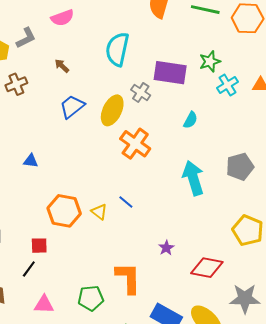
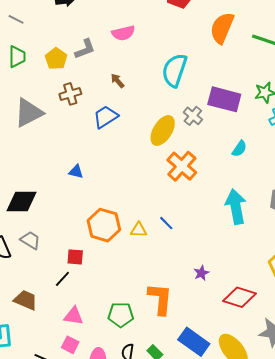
blue trapezoid: (72, 107) -> (106, 117), moved
yellow triangle: (99, 212) -> (139, 230), turned -42

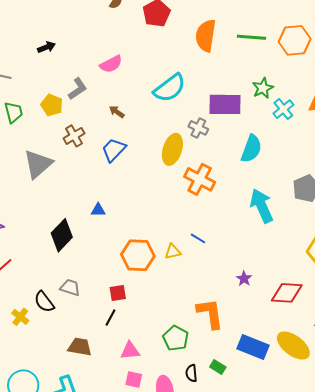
cyan semicircle: (175, 70) -> (170, 88), turned -132
cyan semicircle: (239, 149) -> (251, 149), size x1.6
black diamond: (22, 201) -> (62, 235), moved, turned -32
green pentagon: (121, 315) -> (176, 338), turned -30

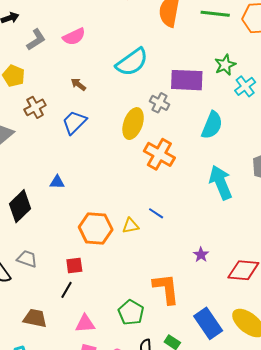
gray L-shape: (78, 89) -> (36, 40), moved
blue rectangle: (253, 347) -> (208, 323), turned 32

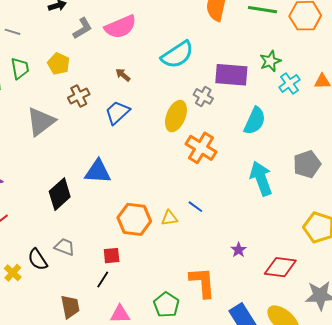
pink semicircle: (74, 37) -> (120, 27), size x1.4
blue triangle: (57, 182) -> (98, 172), size x1.8
brown trapezoid: (35, 318) -> (70, 307), turned 65

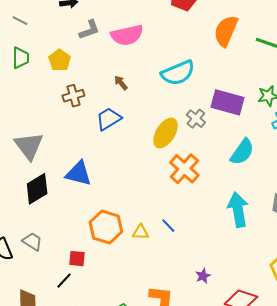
gray triangle: (41, 122) -> (29, 146), moved, turned -40

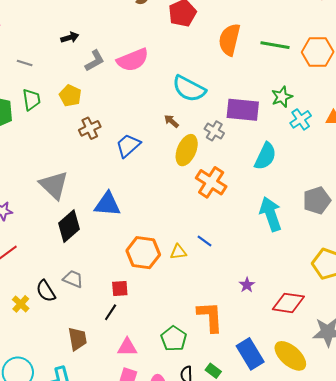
cyan semicircle: (178, 73) -> (189, 89), turned 60
brown arrow: (121, 83) -> (171, 121), moved

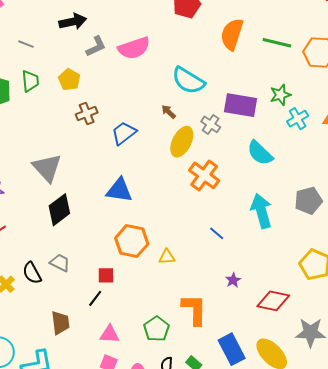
black arrow: (70, 38) -> (73, 22), size x1.5
cyan semicircle: (265, 156) -> (260, 153), turned 104
blue triangle: (107, 204) -> (119, 190), moved
blue line: (204, 241) -> (217, 233), moved
yellow triangle: (178, 252) -> (167, 257), moved

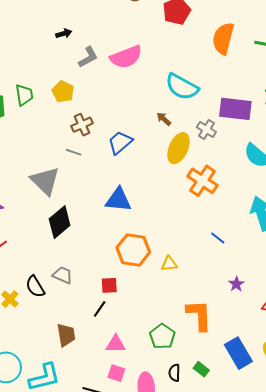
black arrow: (73, 22) -> (64, 34), size x0.6
gray line: (26, 44) -> (74, 152), moved

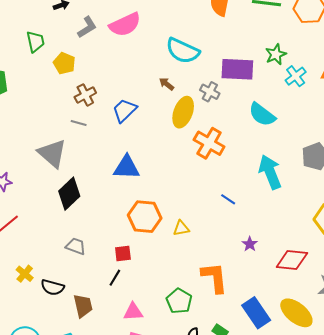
green trapezoid: (24, 95) -> (35, 42), moved
black semicircle: (35, 287) -> (53, 287), moved, turned -40

